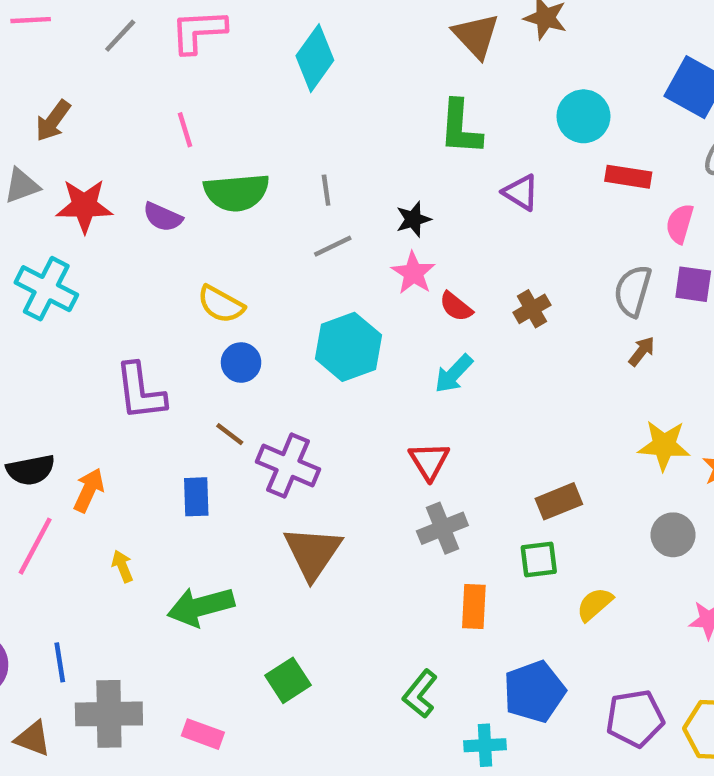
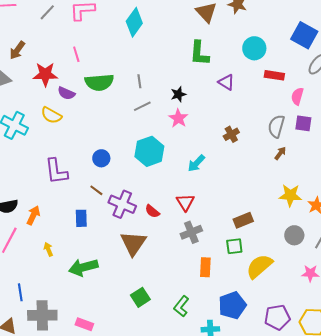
red star: (84, 206) -> (45, 74), moved
yellow semicircle: (221, 304) -> (51, 115), moved
red semicircle: (456, 307) -> (152, 211), moved
yellow semicircle: (595, 604) -> (259, 266), size x1.6
green square: (288, 680) -> (140, 297), moved

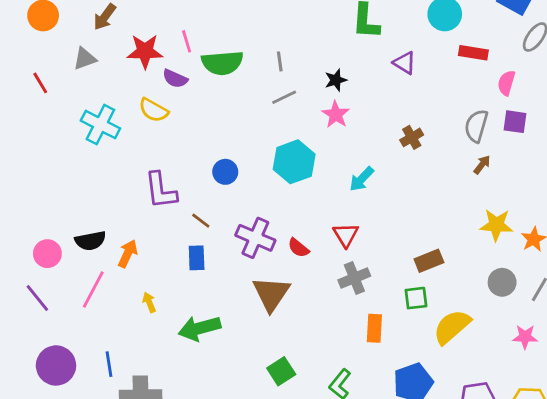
pink line: (76, 54) -> (187, 41), moved
brown line: (96, 190) -> (201, 221), moved

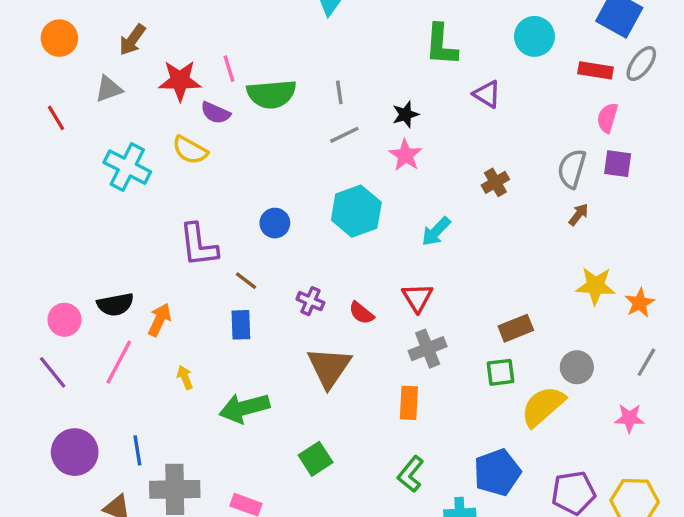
red rectangle: (473, 53) -> (596, 70), moved
purple cross: (255, 238) -> (310, 301), size x0.6
gray circle: (502, 282) -> (577, 367), moved
orange rectangle: (374, 328) -> (409, 403), moved
green square: (281, 371) -> (316, 459), moved

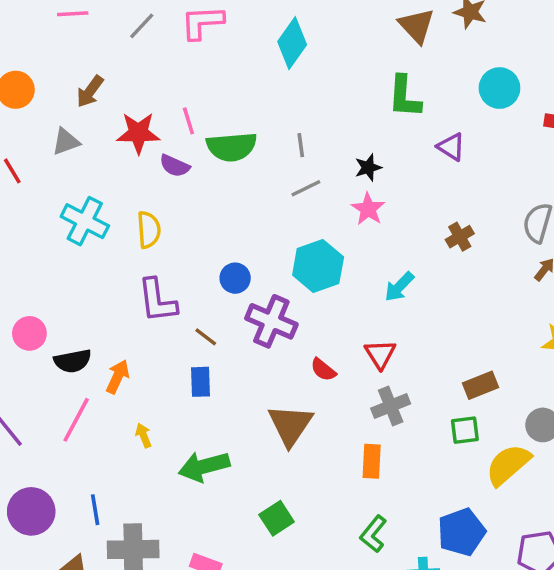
yellow semicircle: (190, 150) -> (149, 230), moved, turned -123
purple cross: (310, 301) -> (271, 321), moved, size x1.8
pink circle: (64, 320) -> (29, 333), moved

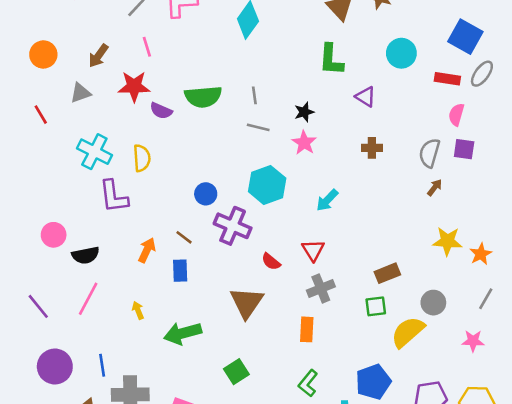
pink line: (188, 121) -> (147, 47), moved
gray line: (306, 188) -> (258, 127), turned 40
brown cross: (460, 237) -> (372, 148), moved, turned 30
purple L-shape: (157, 301) -> (114, 196), moved
orange arrow: (118, 377) -> (147, 250), moved

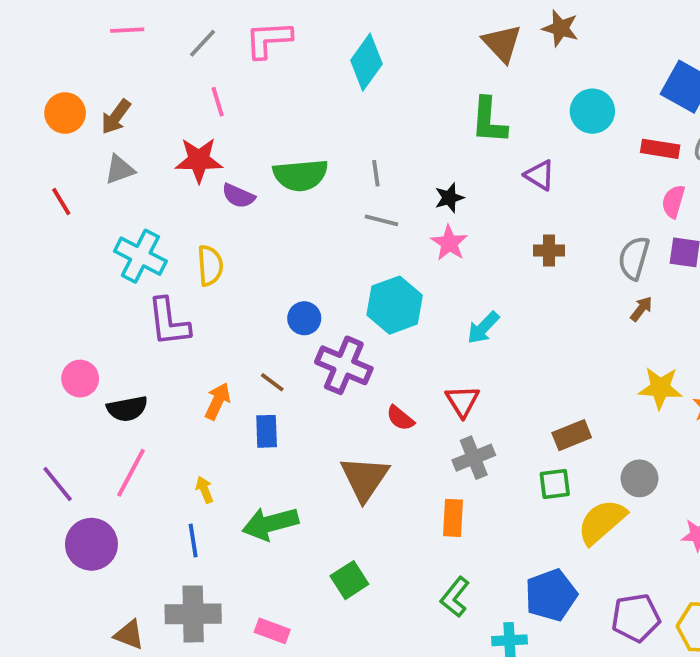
brown arrow: (98, 56) -> (116, 117), moved
blue line: (102, 365) -> (193, 541), moved
purple circle: (55, 367) -> (91, 544), moved

